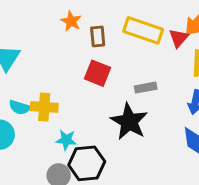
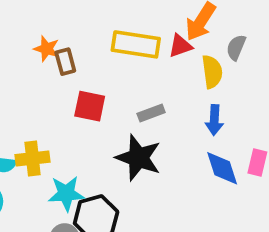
brown rectangle: (98, 36) -> (65, 62), moved
red triangle: (179, 38) -> (180, 46), turned 40
cyan star: (66, 140) -> (66, 194), size x1.4

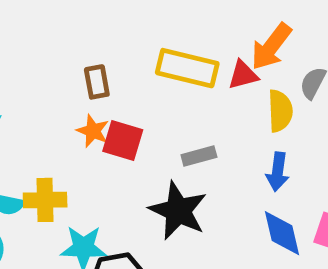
orange star: (47, 49) -> (93, 131), moved

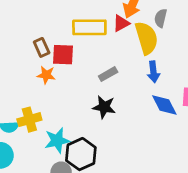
yellow semicircle: (280, 111) -> (146, 38), size x1.4
red square: (123, 140) -> (63, 55), moved
black star: (178, 211) -> (104, 107), size x0.7

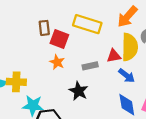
red triangle: (121, 23) -> (114, 56), moved
blue arrow: (153, 72) -> (127, 76), turned -63
orange star: (46, 75) -> (57, 62), moved

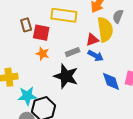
blue arrow: (127, 76) -> (96, 56), moved
black star: (79, 91) -> (66, 76), size x1.4

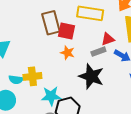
brown rectangle: (26, 25) -> (51, 23), size x1.6
red triangle: (92, 40) -> (108, 39), moved

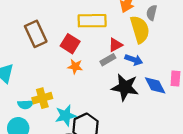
brown rectangle: (51, 23) -> (36, 34), moved
red square: (66, 31) -> (70, 44), turned 30
black star: (91, 76) -> (125, 87), moved

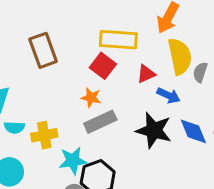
gray semicircle: (152, 13) -> (200, 72), moved
red square: (70, 44) -> (103, 66), moved
gray rectangle: (108, 60) -> (100, 122), moved, size x1.5
cyan semicircle: (25, 104) -> (14, 127), moved

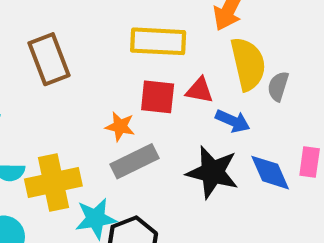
red square: (103, 66) -> (158, 97), moved, turned -30
red triangle: (146, 74) -> (200, 90), turned 36
yellow cross: (44, 135) -> (53, 183), size x1.4

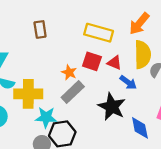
brown rectangle: (49, 59) -> (40, 29), size x0.7
gray rectangle: (134, 161) -> (73, 92), turned -30
blue diamond: (270, 173) -> (140, 128), moved

